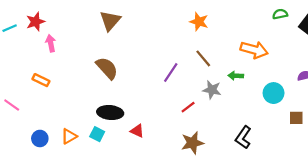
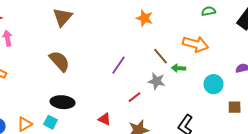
green semicircle: (280, 14) -> (209, 11), moved
brown line: (203, 58) -> (161, 56), moved
red triangle: (137, 131) -> (105, 119), moved

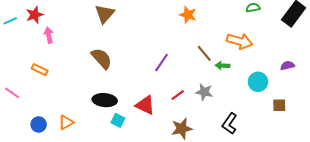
gray star: (157, 81) -> (204, 92), moved
red triangle: (105, 119) -> (145, 105), moved, size x1.5
cyan square: (51, 122) -> (118, 120), moved

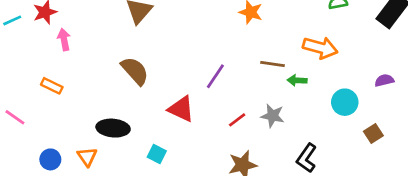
brown line: (204, 53) -> (273, 64), turned -42
black ellipse: (105, 100) -> (113, 128), moved
red triangle: (145, 105) -> (181, 109), moved
brown square: (279, 105) -> (373, 134), turned -32
orange triangle: (66, 122) -> (87, 157), turned -35

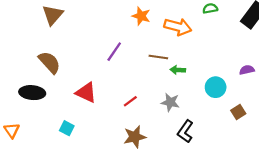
orange arrow: (320, 48) -> (178, 27), moved
purple line: (215, 76) -> (114, 52), moved
gray star: (273, 116) -> (170, 102), moved
black ellipse: (113, 128) -> (32, 93), moved

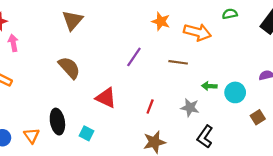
green arrow: (178, 70) -> (209, 86), moved
black ellipse: (32, 93) -> (57, 122), moved, turned 75
red line: (130, 101) -> (150, 106), turned -32

